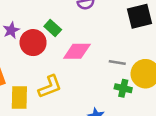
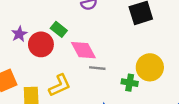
pink diamond: (77, 51) -> (83, 50), turned 64
gray line: (117, 63) -> (97, 68), moved

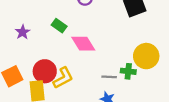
red circle: (41, 44) -> (45, 71), moved
gray line: (97, 68) -> (109, 77), moved

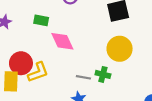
green rectangle: (59, 26) -> (41, 20), turned -32
yellow circle: (146, 56) -> (120, 49), moved

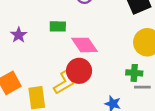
red circle: (21, 63) -> (79, 71), moved
gray line: (83, 77) -> (142, 87), moved

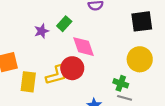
green rectangle: (58, 26) -> (64, 24), turned -64
purple star: (19, 35) -> (42, 31), moved

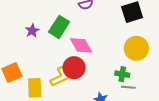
green rectangle: (64, 24) -> (59, 27), size x1.5
purple star: (42, 31) -> (32, 31), moved

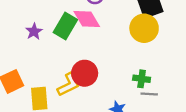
pink diamond: (81, 45) -> (87, 19), moved
yellow circle: (136, 48) -> (144, 28), moved

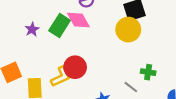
green cross: (142, 79) -> (148, 72), moved
gray line: (149, 94) -> (131, 87), turned 32

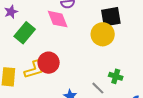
green rectangle: (60, 25) -> (25, 33), moved
purple star: (32, 29) -> (11, 12), moved

